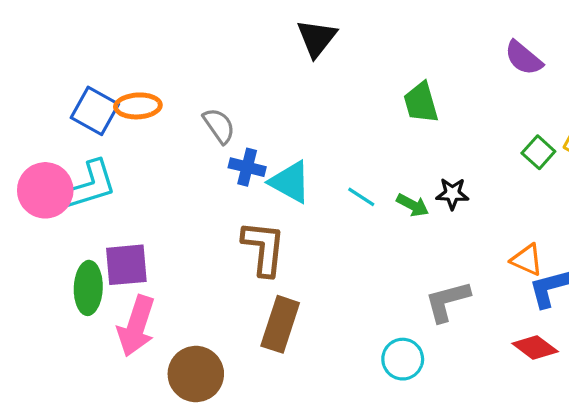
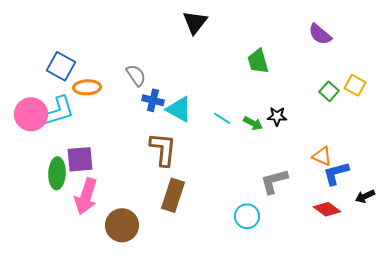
orange ellipse: (138, 106) -> (87, 87), moved

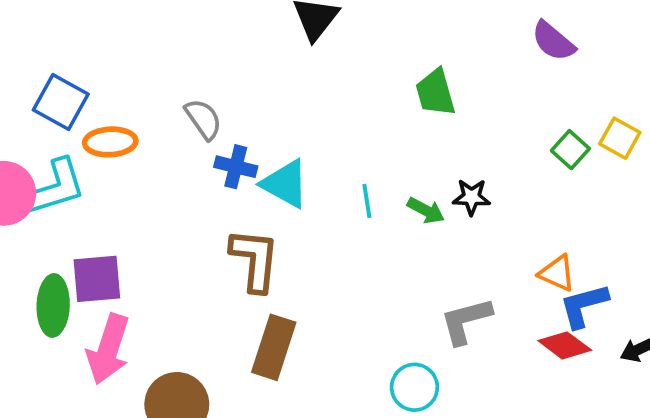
cyan line: (222, 118) -> (367, 201), turned 48
red diamond: (327, 209) -> (565, 345), moved

